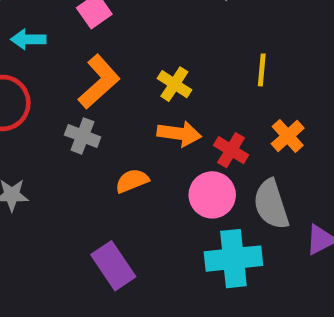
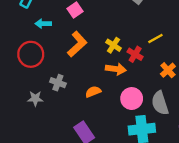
yellow line: (262, 70) -> (155, 38), turned 56
gray cross: (83, 136) -> (58, 83), moved
red cross: (231, 150) -> (135, 54), moved

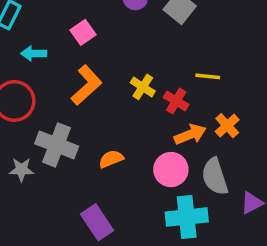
yellow line: (155, 38) -> (208, 76), turned 35
orange arrow: (116, 69) -> (190, 134), moved, turned -30
gray cross: (58, 83) -> (57, 145), size x1.6

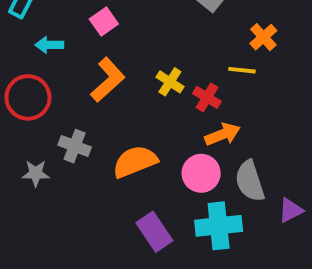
orange cross: (227, 126) -> (263, 37), moved
gray cross: (57, 145) -> (75, 146), size x0.7
orange semicircle: (111, 159) -> (135, 162), size x1.6
purple rectangle: (97, 222) -> (154, 232), moved

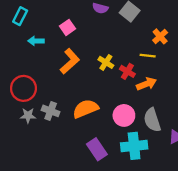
red circle: (28, 97) -> (23, 88), moved
orange arrow: (223, 134) -> (147, 84), moved
gray cross: (75, 146) -> (51, 111), moved

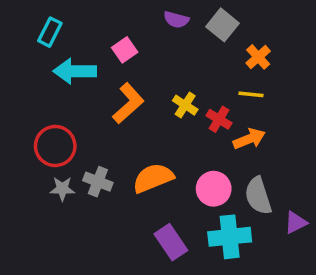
orange cross: (160, 36) -> (258, 57), moved
cyan arrow: (36, 41) -> (75, 71), size x1.6

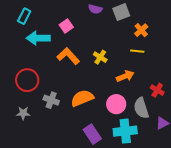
gray square: (223, 25) -> (121, 12), turned 30
orange L-shape: (128, 103) -> (68, 56), turned -90
red cross: (219, 119) -> (157, 90), moved
orange arrow: (249, 139) -> (125, 76), moved
gray star: (62, 189) -> (23, 113), moved

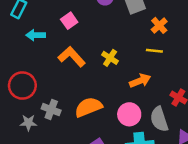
cyan arrow: (38, 38) -> (36, 35), size x0.7
gray star: (23, 113) -> (28, 123), moved

